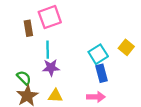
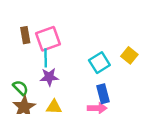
pink square: (50, 17) -> (48, 39), moved
blue rectangle: (102, 73) -> (103, 94), moved

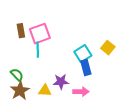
purple star: (49, 77) -> (61, 82), moved
blue rectangle: (103, 94) -> (86, 68), moved

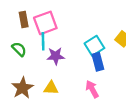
green semicircle: (17, 75) -> (19, 49), moved
purple star: (61, 82) -> (56, 56), moved
pink arrow: (81, 92) -> (92, 89), turned -119

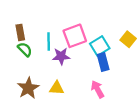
brown rectangle: (24, 19) -> (20, 32), moved
pink square: (45, 23) -> (75, 36), moved

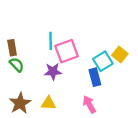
cyan line: (49, 41) -> (51, 41), moved
cyan square: (100, 46) -> (103, 61), moved

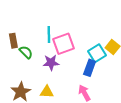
green semicircle: (17, 65) -> (26, 52), moved
blue rectangle: (95, 77) -> (90, 68), turned 35

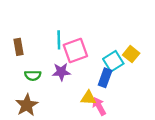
green semicircle: (26, 52) -> (33, 75), moved, turned 136
yellow triangle: (47, 92) -> (88, 98), moved

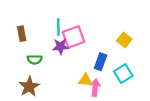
cyan square: (113, 61) -> (123, 74), moved
purple star: (61, 72) -> (61, 47), moved
pink arrow: (99, 106) -> (95, 88), turned 35

